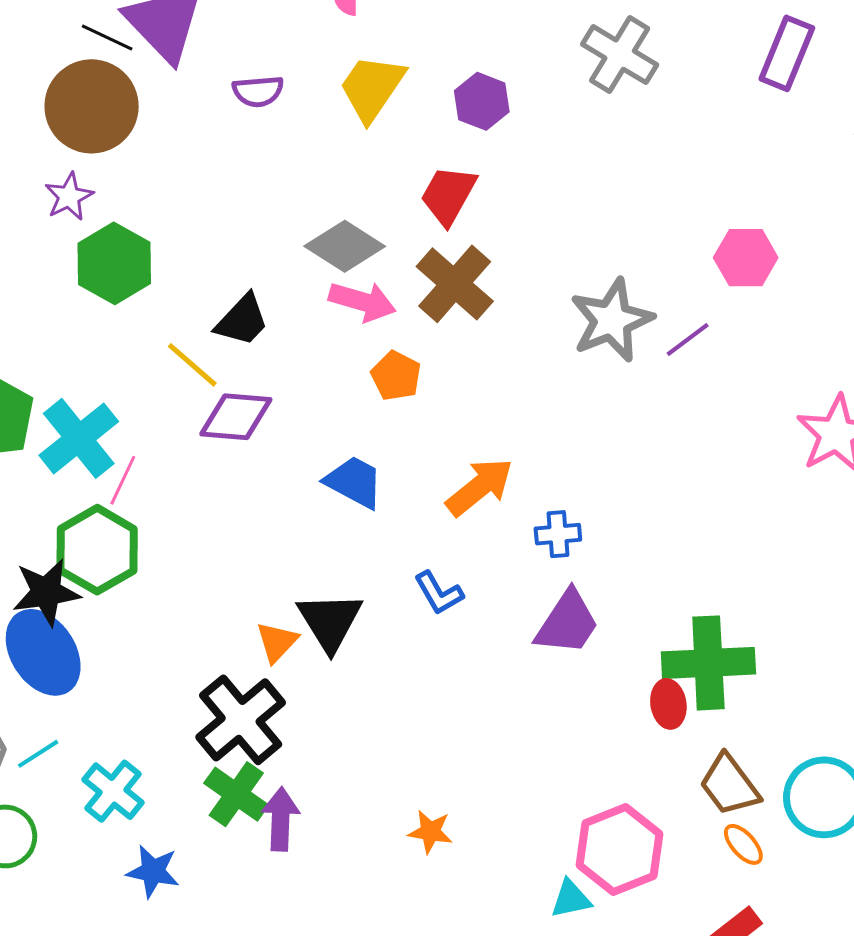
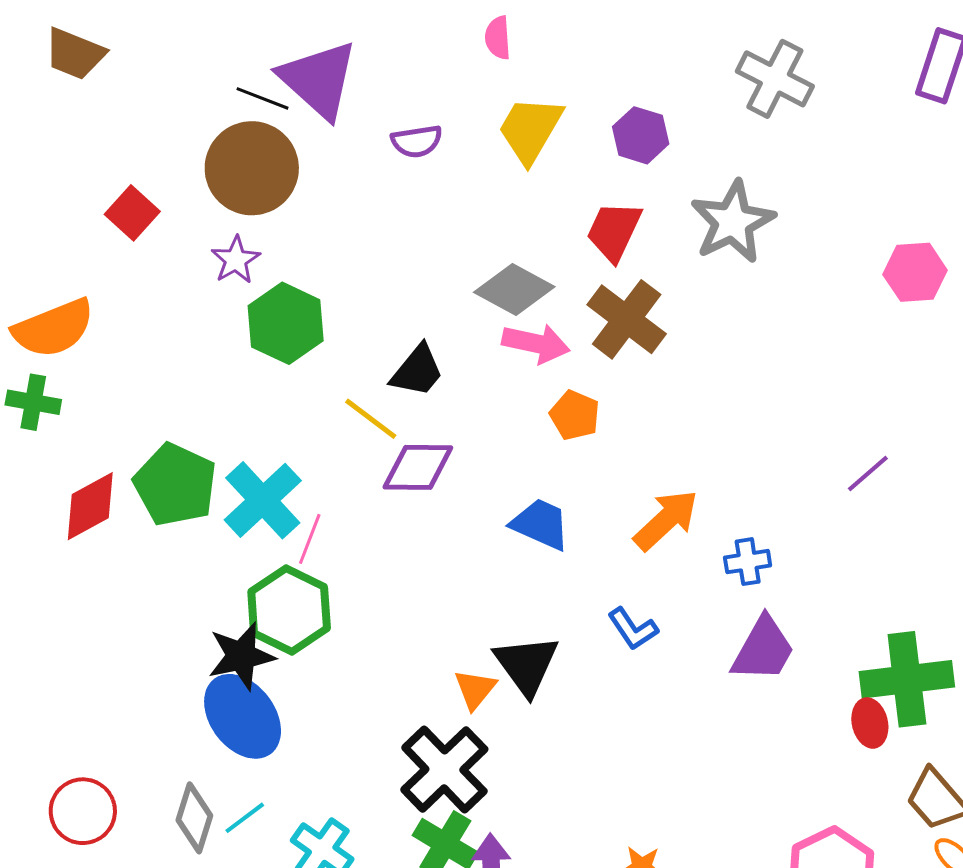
gray star: (612, 320) -> (733, 222), moved
purple line: (688, 340) -> (868, 473), moved

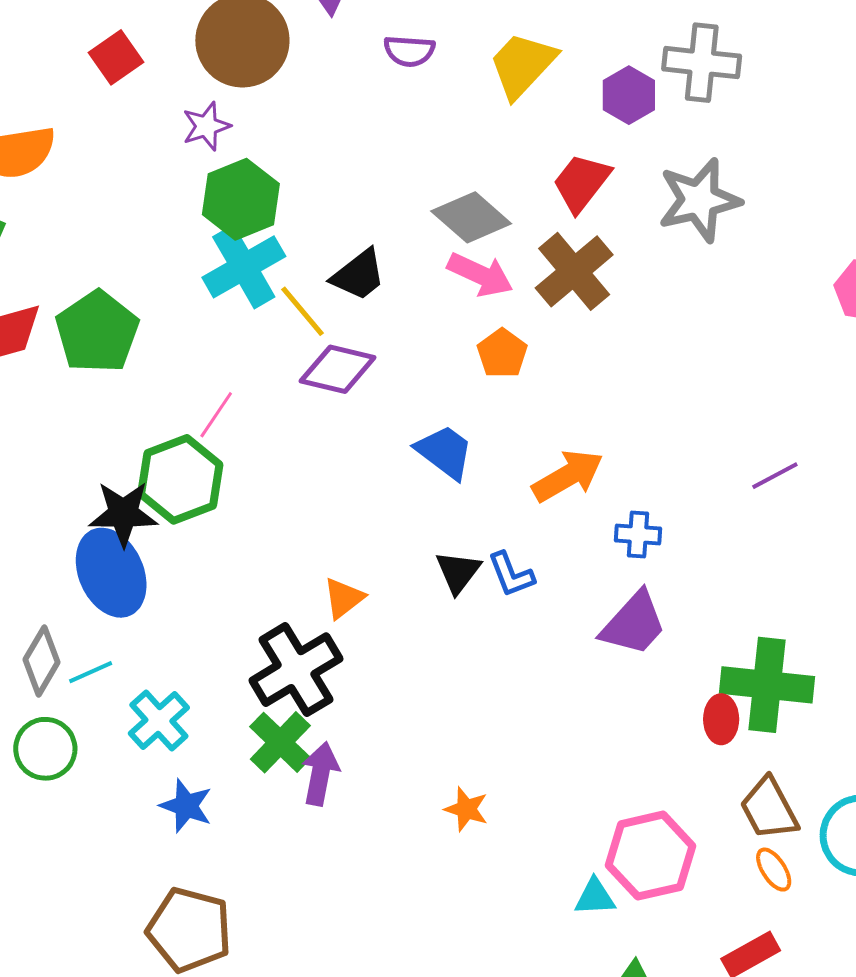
gray cross: (775, 79) -> (702, 63), moved, turned -34
cyan cross: (263, 500) -> (244, 267), moved
black triangle: (526, 665) -> (458, 572), moved, size x0.7

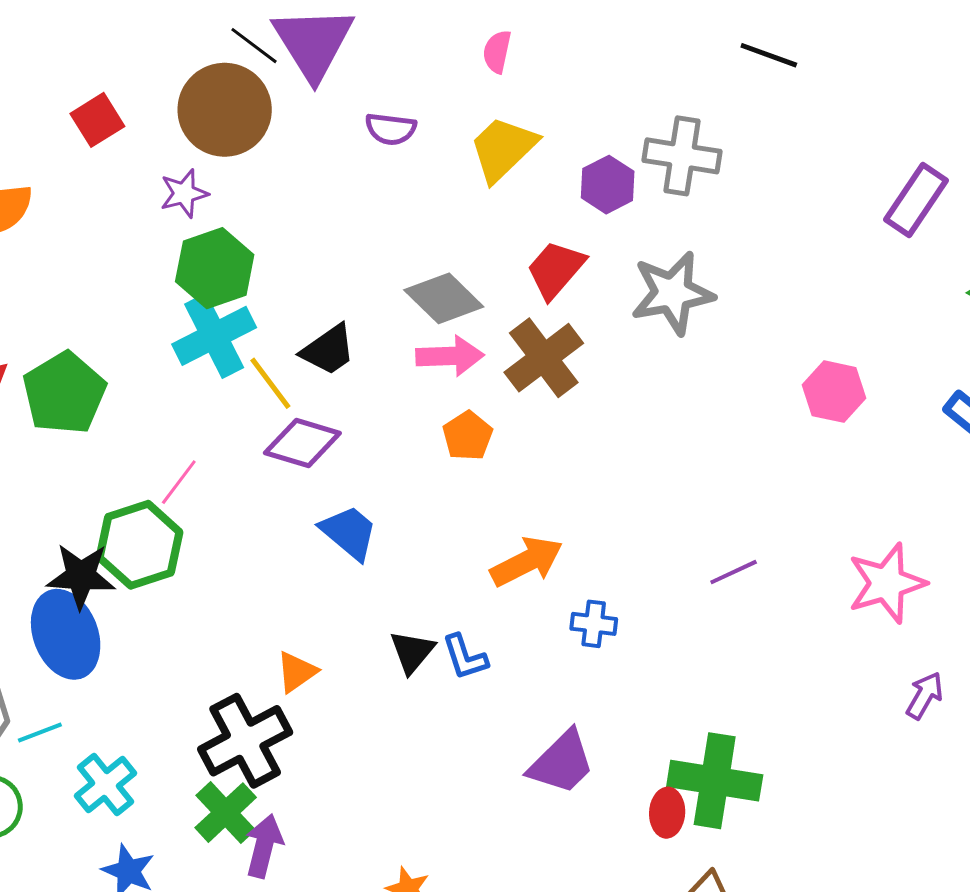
pink arrow: (480, 275) -> (450, 356), turned -30
blue trapezoid: (445, 452) -> (349, 532), moved
purple trapezoid: (634, 624) -> (562, 763), moved

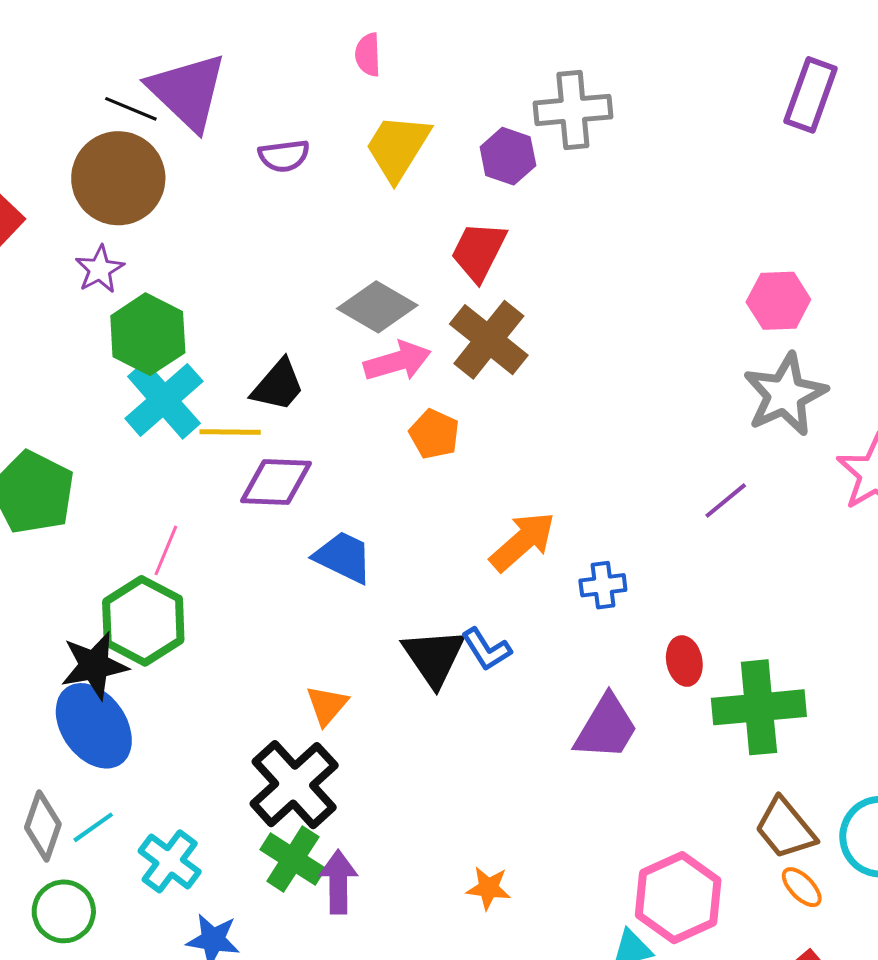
gray star: (672, 293) -> (785, 395), moved
yellow line: (270, 383) -> (230, 432), turned -38
black triangle: (412, 652) -> (434, 657), size x1.4
red ellipse: (667, 813) -> (684, 661), moved

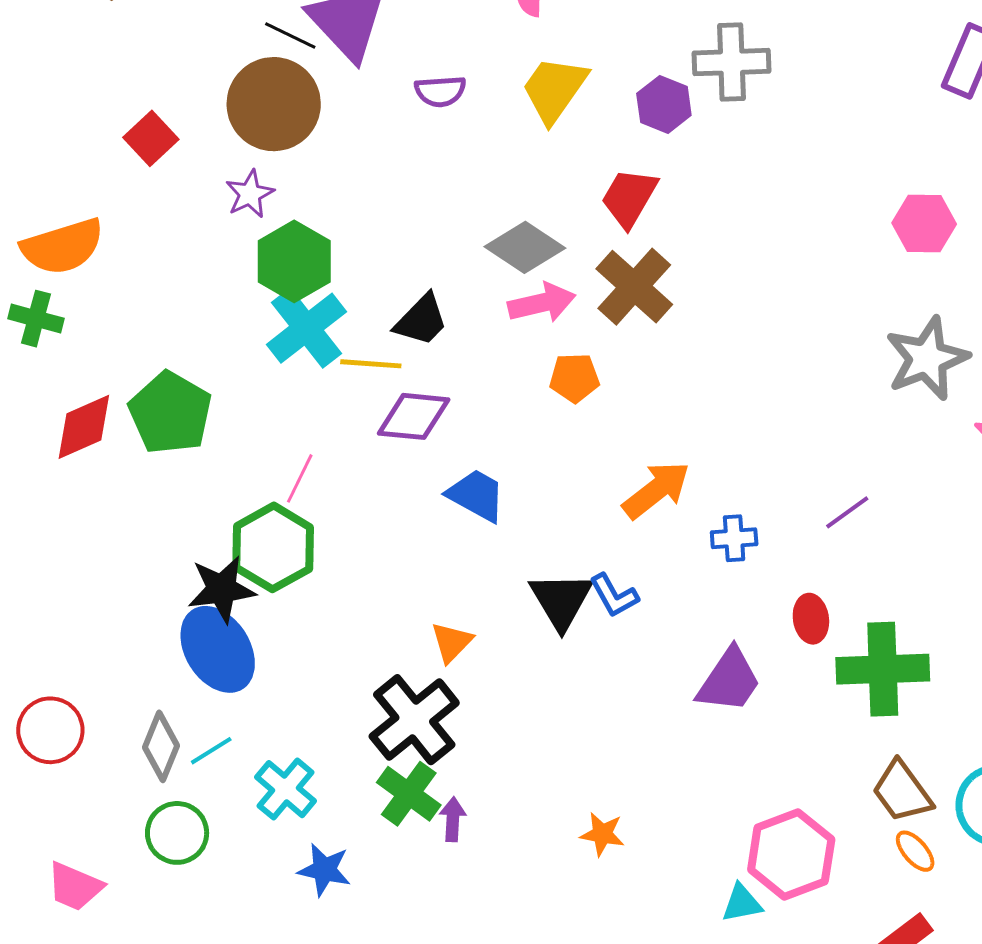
pink hexagon: (778, 301) -> (924, 223), moved
orange pentagon: (434, 434) -> (574, 378), turned -30
purple line: (726, 501) -> (847, 512), moved
purple arrow: (338, 882) -> (453, 819), size x0.7

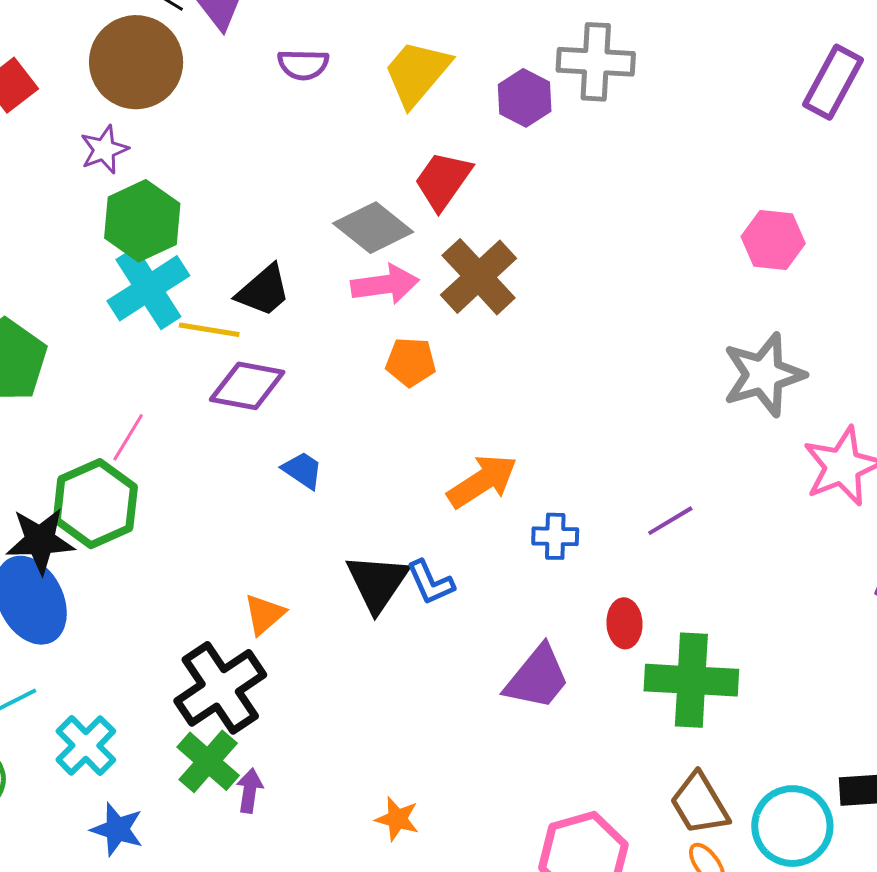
red trapezoid: (629, 198) -> (443, 181), moved
blue trapezoid: (476, 495) -> (303, 470), size x0.7

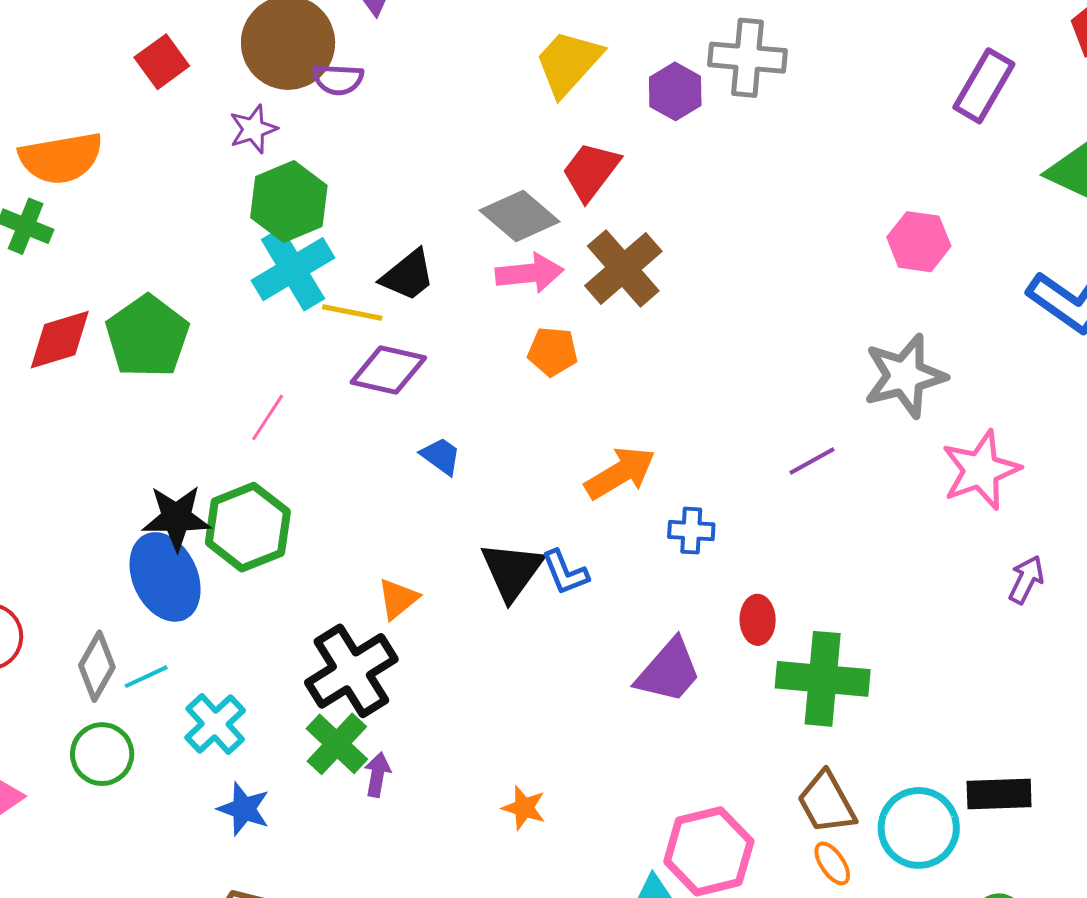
purple semicircle: (303, 65) -> (338, 79), moved
green hexagon: (95, 504) -> (248, 527), moved
purple line: (670, 521) -> (812, 461), moved

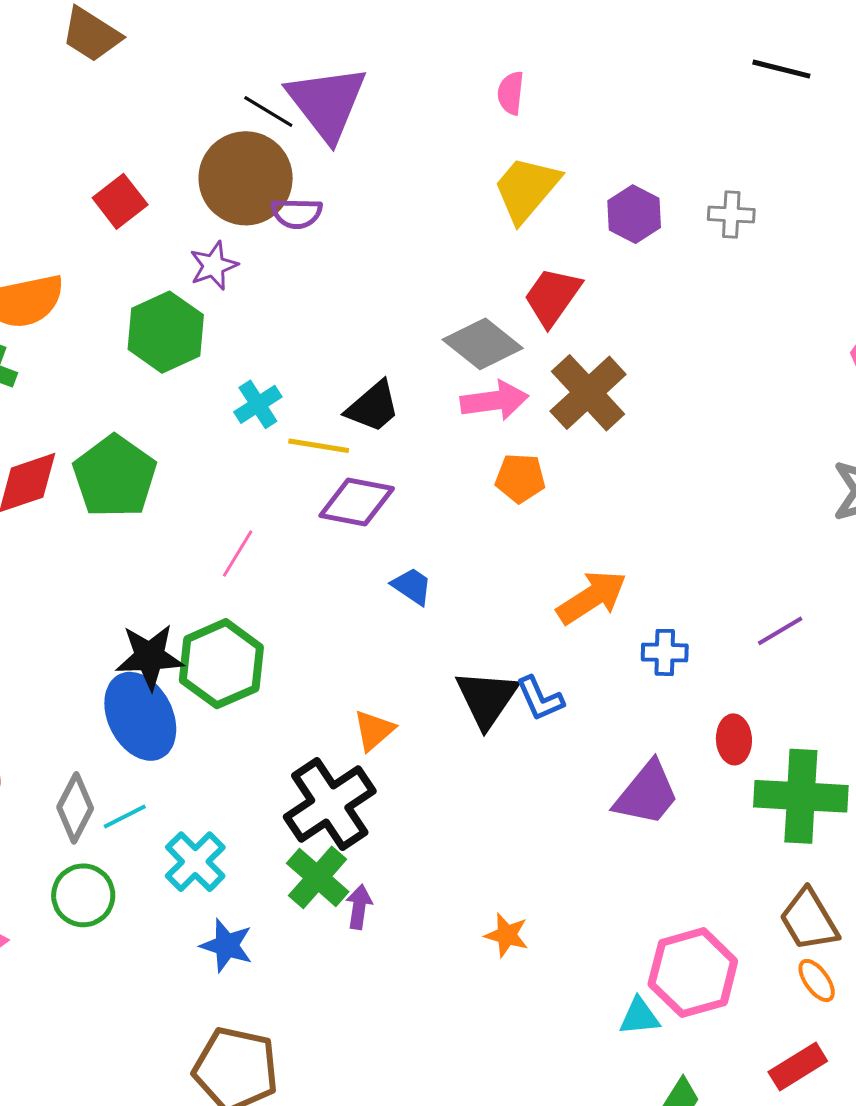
gray cross: (748, 58) -> (731, 214), moved, size x0.6
green hexagon: (289, 201) -> (166, 332), moved
cyan cross: (293, 269) -> (258, 404), size x0.6
purple line: (812, 461) -> (780, 631), moved

